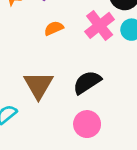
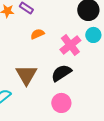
pink cross: (100, 25) -> (70, 45), moved

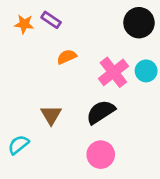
cyan circle: (93, 35) -> (146, 71), moved
brown triangle: (26, 75) -> (51, 115), size x0.7

